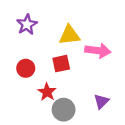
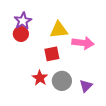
red circle: (26, 68) -> (21, 34), moved
gray circle: (64, 110) -> (62, 81), moved

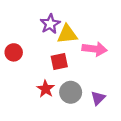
purple star: (23, 21) -> (50, 24), moved
red circle: (21, 34) -> (14, 52), moved

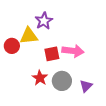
yellow triangle: (67, 34) -> (29, 36), moved
pink arrow: (95, 49) -> (73, 51), moved

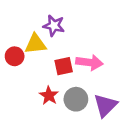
purple star: (44, 21) -> (54, 26), turned -30
purple triangle: (86, 86) -> (105, 105), size x1.5

